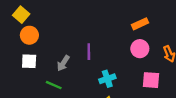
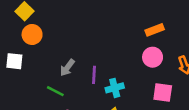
purple line: (89, 52) -> (94, 75), moved
white square: (29, 61) -> (14, 61), moved

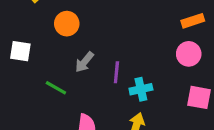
orange circle: (32, 34) -> (67, 24), moved
green line: (55, 91) -> (56, 88), moved

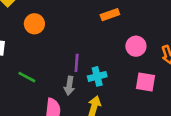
orange rectangle: (193, 21) -> (110, 15), moved
gray arrow: (84, 62) -> (69, 86), moved, turned -30

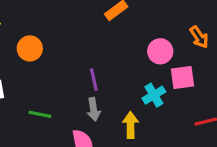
pink circle: (136, 46) -> (160, 51), moved
cyan cross: (97, 76) -> (154, 95), moved

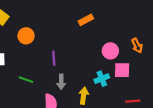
purple line: (94, 80) -> (54, 58), moved

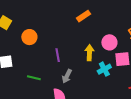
gray arrow: (61, 82) -> (67, 76), turned 32
yellow arrow: (84, 96) -> (89, 53), moved

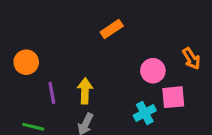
yellow arrow: (89, 53) -> (85, 91), moved
purple line: (58, 55) -> (52, 93), moved

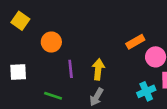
orange rectangle: (112, 29) -> (135, 42), moved

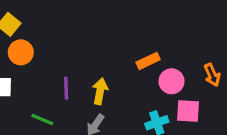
orange circle: (51, 42) -> (21, 52), moved

